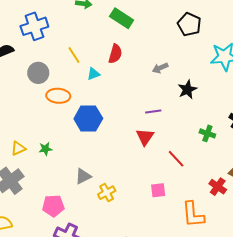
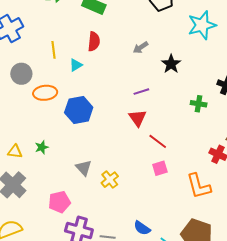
yellow line: (74, 55) -> (53, 50), turned 36
yellow triangle: (18, 148) -> (15, 152), turned 42
red line: (176, 159) -> (158, 141), moved
gray triangle: (83, 176) -> (84, 168), turned -36

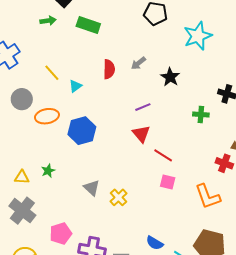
red semicircle: (94, 41) -> (109, 69), moved
yellow line: (53, 50) -> (52, 73), turned -30
pink square: (160, 168) -> (168, 182), turned 35
pink pentagon: (59, 202) -> (61, 234), moved

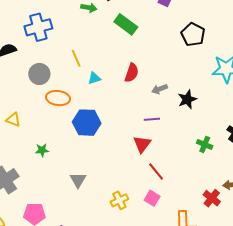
gray arrow: (138, 63) -> (159, 89), moved
yellow triangle: (22, 177) -> (13, 120), moved
yellow cross: (119, 197) -> (119, 200), moved

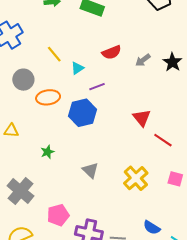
red semicircle: (132, 73) -> (112, 52), turned 66
purple line: (152, 119) -> (97, 87), moved
pink square: (152, 198) -> (175, 179), moved
yellow cross: (119, 200) -> (136, 178), size x1.4

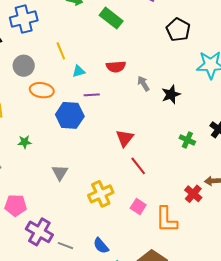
gray arrow: (143, 60) -> (143, 84), turned 77

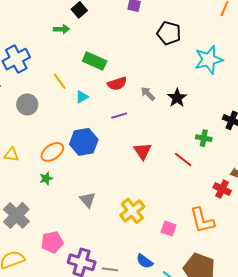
green rectangle: (111, 18) -> (95, 61), moved
orange ellipse: (42, 90) -> (52, 152), moved, turned -30
purple line: (92, 95) -> (119, 116), moved
red line: (138, 166) -> (183, 160), moved
pink square: (138, 206) -> (169, 229), moved

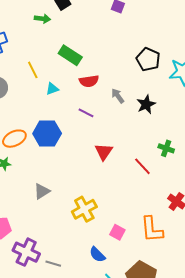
black pentagon: (169, 33) -> (148, 59), moved
purple line: (119, 116) -> (86, 113), turned 35
gray triangle: (88, 200) -> (42, 191), turned 30
blue semicircle: (145, 261) -> (97, 255), moved

